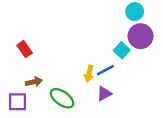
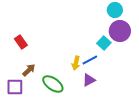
brown arrow: (34, 82) -> (29, 70), turned -32

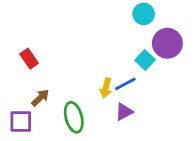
cyan circle: (115, 10) -> (144, 14), moved
green ellipse: (53, 84) -> (74, 117), turned 40

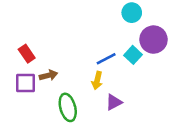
blue line: (125, 84) -> (106, 59), moved
brown arrow: (40, 98) -> (48, 75), moved, turned 30
purple square: (21, 121) -> (25, 83), moved

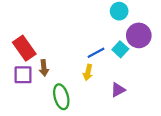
red rectangle: (27, 54) -> (24, 48), size x1.5
brown arrow: (48, 75) -> (44, 68), turned 98
purple triangle: (114, 102) -> (118, 90), moved

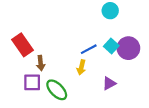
purple circle: (139, 35) -> (128, 48), moved
purple square: (23, 75) -> (32, 82), moved
green ellipse: (61, 97) -> (57, 90), turned -30

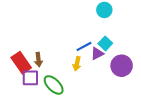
red rectangle: (22, 45) -> (21, 63), moved
purple circle: (128, 48) -> (122, 66), moved
purple triangle: (109, 83) -> (97, 54), moved

